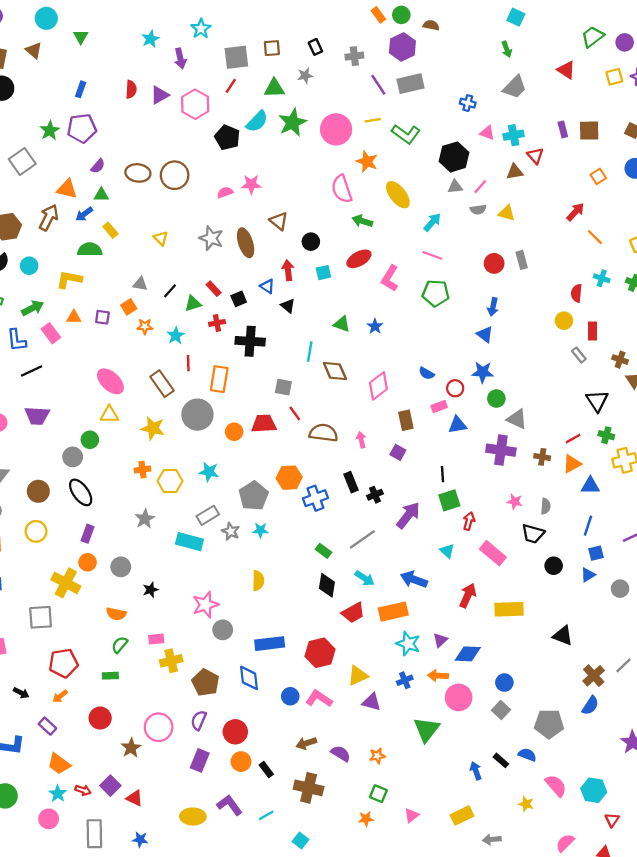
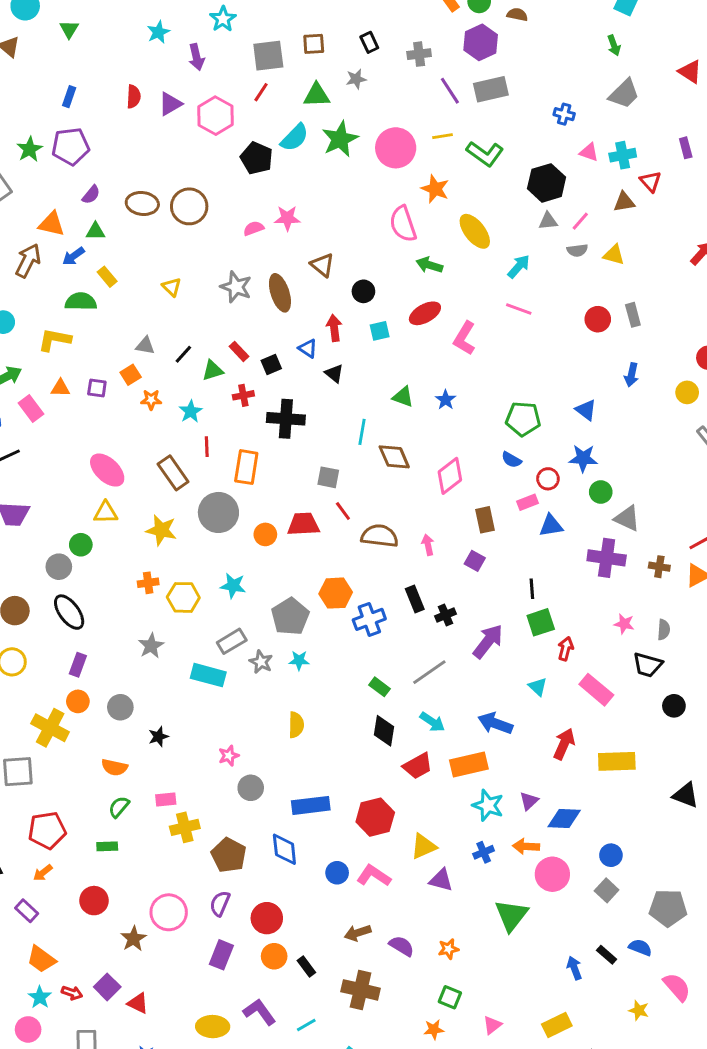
green pentagon: (436, 293) -> (523, 419), moved
blue arrow: (493, 307) -> (631, 375), moved
pink star: (205, 605) -> (229, 756), size x0.6

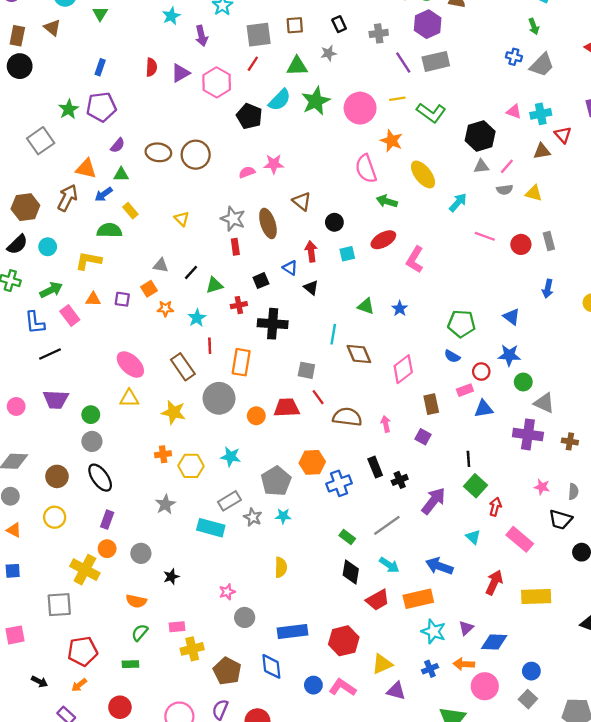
blue cross: (564, 114) -> (514, 57), moved
pink line: (519, 309) -> (485, 236), moved
red rectangle: (239, 351) -> (235, 247), moved, turned 35
green circle: (81, 545) -> (91, 415), moved
green square: (541, 622) -> (475, 486), turned -30

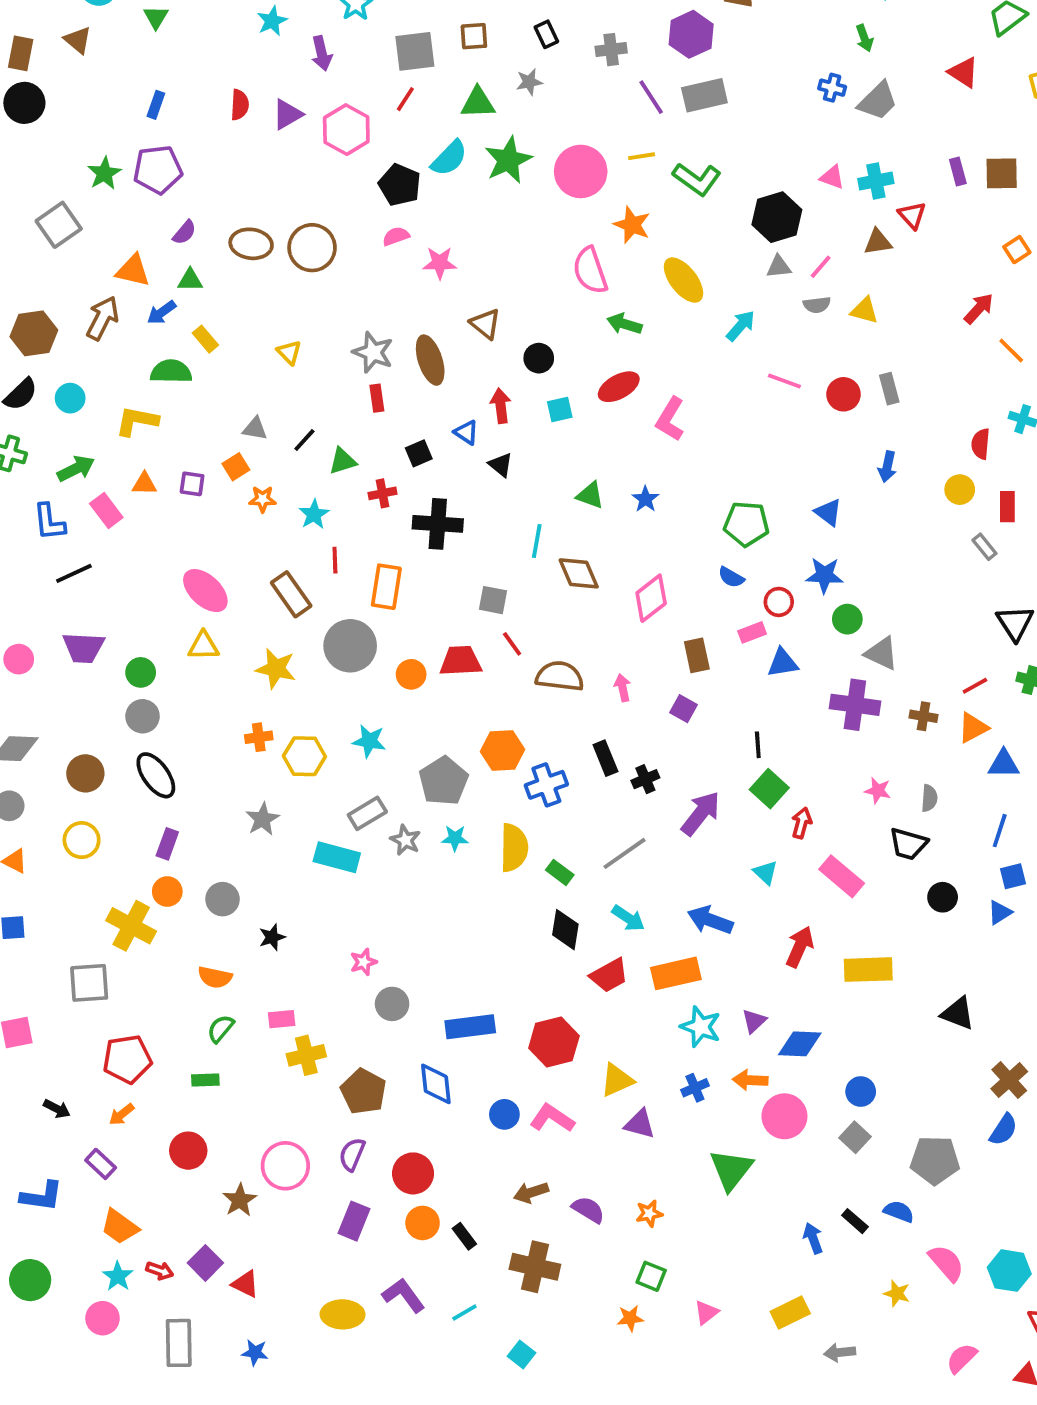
pink semicircle: (247, 172) -> (396, 236), moved
yellow semicircle: (281, 567) -> (514, 848), moved, size x1.4

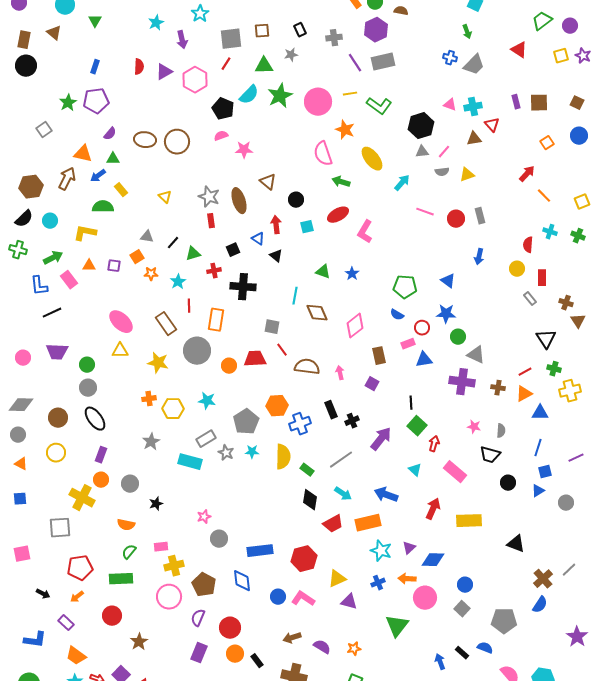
gray square: (59, 225) -> (44, 130), size x0.7
yellow triangle: (864, 311) -> (467, 175), turned -35
green rectangle: (205, 1080) -> (121, 579), size x1.6
pink circle: (285, 1166) -> (169, 597), moved

